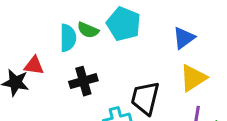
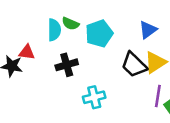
cyan pentagon: (124, 24) -> (99, 34), moved, turned 30
black trapezoid: (145, 98) -> (134, 65), moved, turned -60

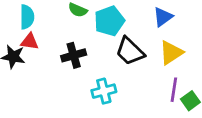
cyan semicircle: (54, 30) -> (27, 17), moved
black trapezoid: (134, 65) -> (130, 51), moved

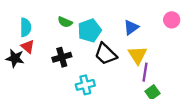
red triangle: (30, 42) -> (28, 47), turned 32
yellow triangle: (171, 53) -> (138, 55), turned -30
purple line: (174, 90) -> (145, 72), moved

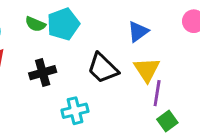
green semicircle: (65, 22) -> (35, 24), moved
cyan pentagon: (90, 31) -> (63, 24), moved

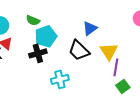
cyan pentagon: (63, 24) -> (46, 36), moved
blue triangle: (138, 31) -> (90, 28), moved

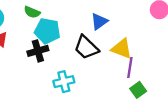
cyan pentagon: (46, 36) -> (47, 31), turned 30
yellow triangle: (109, 51) -> (122, 49), turned -36

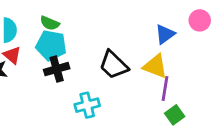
blue triangle: (99, 21) -> (165, 34), moved
cyan pentagon: (47, 31) -> (51, 45), moved

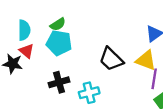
green semicircle: (50, 23) -> (58, 24), turned -56
black cross: (57, 69) -> (59, 82), moved

